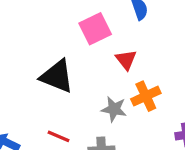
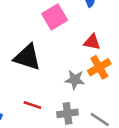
red triangle: (126, 60) -> (92, 42), moved, turned -36

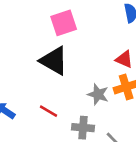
pink square: (55, 17) -> (64, 23), moved

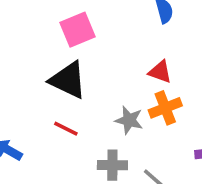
red line: (49, 111) -> (66, 129), moved

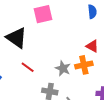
red triangle: (160, 72) -> (92, 46), moved
black triangle: (68, 80) -> (17, 38), moved

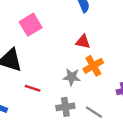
red triangle: (92, 46) -> (83, 42), moved

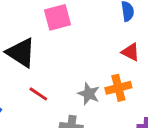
red triangle: (83, 42) -> (131, 52), moved

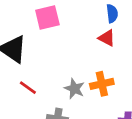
red triangle: (131, 52) -> (107, 38), moved

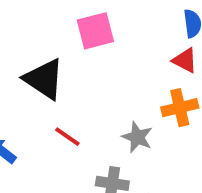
orange cross: (102, 84) -> (180, 108), moved

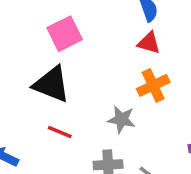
black triangle: (44, 79) -> (52, 84), moved

